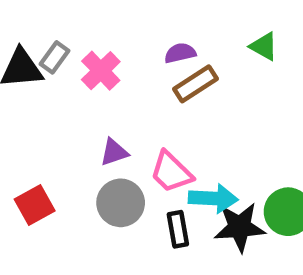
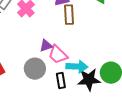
brown rectangle: (196, 84) -> (69, 15), turned -60
purple triangle: (114, 152) -> (46, 46), moved

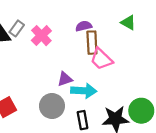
pink trapezoid: (58, 55) -> (101, 59), moved
cyan arrow: (77, 67) -> (84, 91), moved

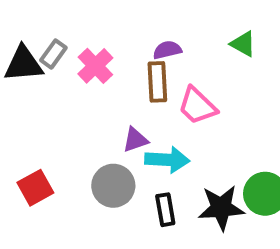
brown rectangle: (92, 43) -> (157, 82), moved

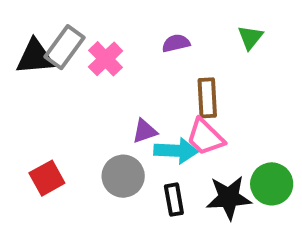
green triangle: (243, 44) -> (250, 37), turned 40
gray rectangle: (53, 54) -> (65, 47), size x1.5
brown rectangle: (157, 82) -> (207, 98), moved
pink trapezoid: (197, 106) -> (205, 137), moved

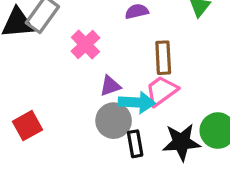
pink cross: (106, 59) -> (85, 45), moved
pink trapezoid: (205, 137) -> (162, 91), turned 100
gray circle: (123, 176) -> (114, 121), moved

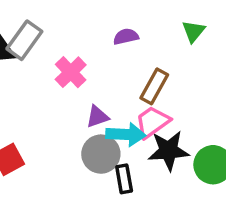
brown rectangle: (163, 58) -> (154, 86), turned 32
black star: (181, 142) -> (169, 150), moved

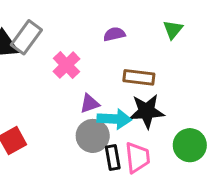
brown rectangle: (154, 86) -> (139, 77), turned 68
pink trapezoid: (153, 122) -> (137, 158), moved, turned 120
black star: (169, 150) -> (147, 111), moved

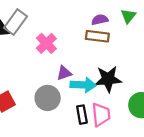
purple semicircle: (114, 34) -> (100, 20), moved
brown rectangle: (139, 77) -> (97, 36), moved
gray circle: (93, 136) -> (48, 98), moved

